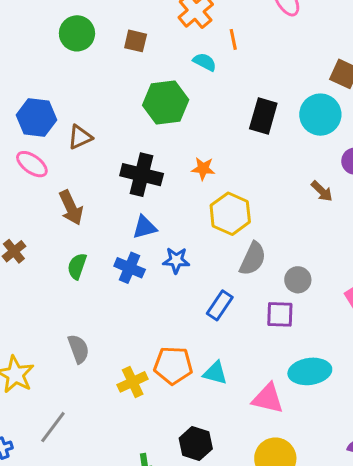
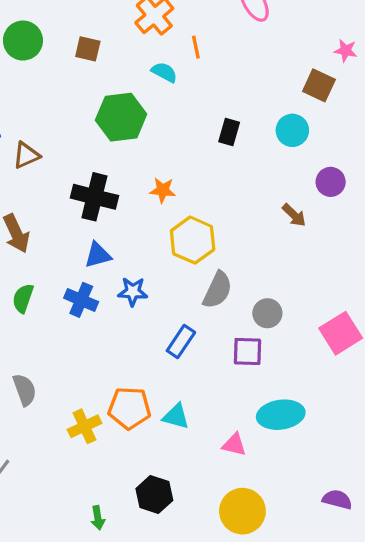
cyan circle: (320, 115) -> (292, 130), size x0.7
black rectangle: (263, 116) -> (229, 132), size x0.7
pink triangle: (268, 398) -> (234, 445), size x0.7

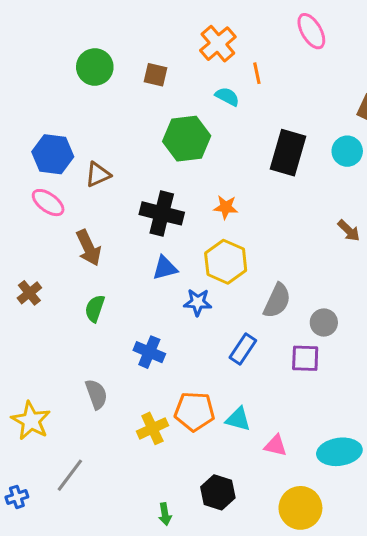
black rectangle: (229, 132) -> (288, 153), size x1.8
yellow hexagon: (193, 240) -> (226, 262), moved
blue cross: (81, 300) -> (149, 352), moved
cyan ellipse: (281, 415) -> (339, 452), moved
pink triangle: (234, 445) -> (276, 446), moved

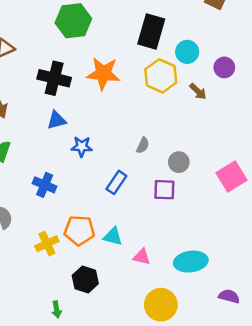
cyan circle: (347, 151) -> (187, 52), moved
orange star: (226, 207) -> (103, 73), size x1.8
yellow hexagon: (226, 262) -> (161, 76), moved
gray semicircle: (277, 301) -> (143, 145), size x0.6
black hexagon: (218, 492) -> (85, 280), moved

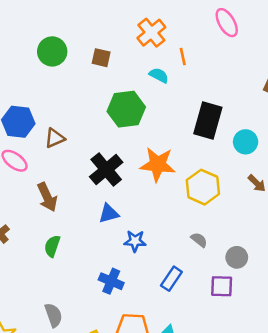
yellow hexagon: (161, 76) -> (203, 187), moved
black cross: (54, 78) -> (106, 169), turned 36
gray semicircle: (143, 145) -> (199, 240), turned -77
blue cross: (45, 185) -> (111, 281), moved

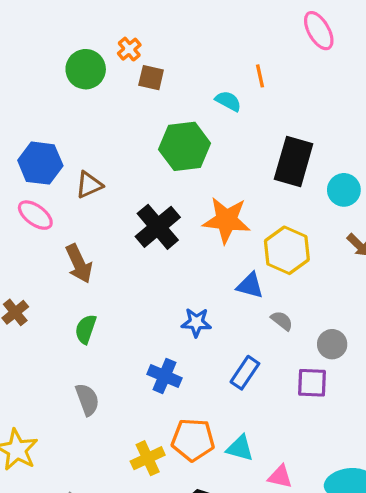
orange cross: (151, 33) -> (129, 49), moved, size x0.6
blue triangle: (109, 213) -> (250, 286), moved, turned 30
gray semicircle: (53, 315) -> (87, 400), moved

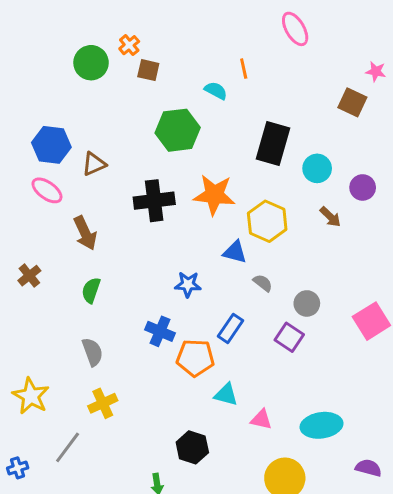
black cross: (158, 227) -> (154, 201), turned 33
purple square: (312, 383) -> (289, 337), turned 32
orange pentagon: (193, 440) -> (195, 358), moved
yellow cross: (148, 458) -> (103, 403), moved

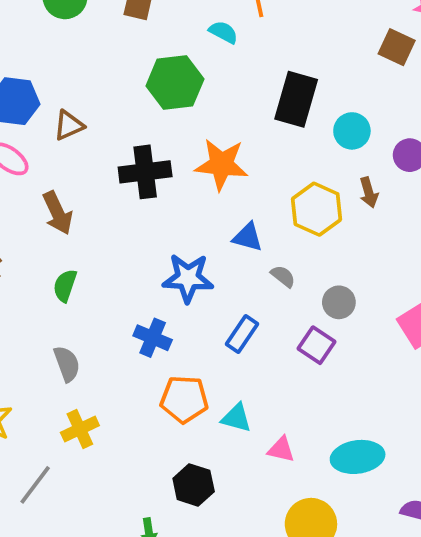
brown arrow: (330, 217) -> (369, 192), turned 30
yellow hexagon: (267, 221) -> (317, 209), moved
blue star: (188, 284) -> (188, 278), size x1.5
orange pentagon: (195, 358) -> (184, 399), moved

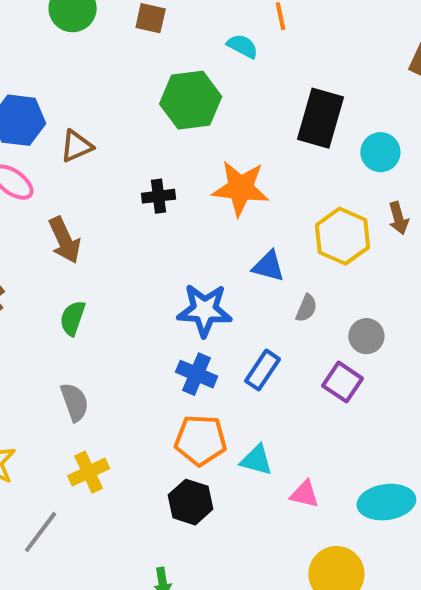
black cross: (145, 172) -> (159, 196), size x0.6
gray semicircle: (283, 276) -> (306, 308), turned 75
blue cross: (153, 338) -> (197, 374), moved
black hexagon: (194, 485) -> (191, 502), moved

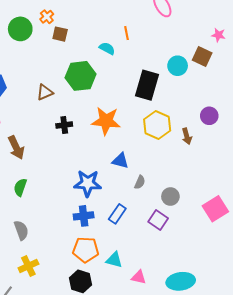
brown triangle: (77, 146) -> (45, 92), moved
cyan circle: (380, 152) -> (178, 66), moved
yellow hexagon: (342, 236) -> (157, 125), moved
blue cross: (197, 374) -> (84, 216), turned -30

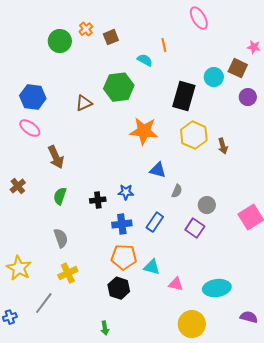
brown square: (60, 34) -> (111, 37), moved, turned -35
purple circle: (209, 116) -> (248, 97), moved
black cross: (64, 125) -> (98, 200), moved
blue star: (88, 183) -> (126, 192), size x0.6

